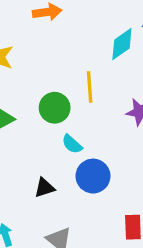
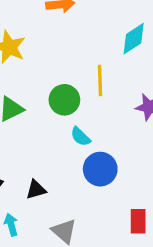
black triangle: (44, 188) -> (36, 190), moved

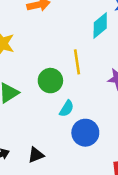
cyan semicircle: (80, 137) -> (67, 108), turned -96

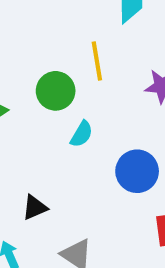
blue circle: (85, 133) -> (137, 171), moved

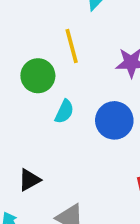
blue circle: (137, 171) -> (114, 120), moved

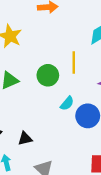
cyan semicircle: (64, 112) -> (67, 103), moved

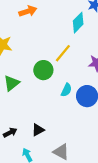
yellow line: (74, 63) -> (63, 53), turned 54

